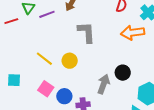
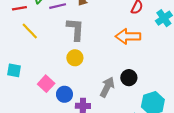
gray L-shape: (86, 32) -> (75, 29), moved
orange arrow: (133, 33) -> (128, 36), moved
yellow line: (44, 59) -> (30, 31), moved

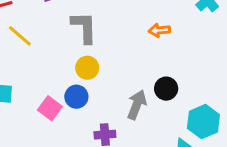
orange arrow: (128, 36) -> (159, 30), size x0.6
blue circle: (64, 94) -> (76, 97), moved

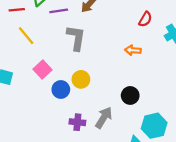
yellow circle: (87, 68) -> (81, 79), moved
gray arrow: (137, 105) -> (104, 118), moved
pink square: (50, 108) -> (43, 69), moved

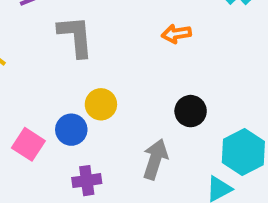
pink square: (43, 69) -> (28, 144), moved
purple cross: (77, 122) -> (87, 181), moved

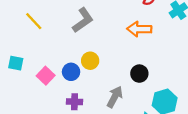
orange arrow: (176, 34) -> (139, 29), size x1.5
gray L-shape: (76, 36) -> (83, 20), turned 50

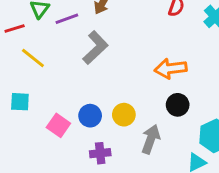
orange arrow: (139, 29) -> (171, 69), moved
yellow circle: (90, 61) -> (124, 115), moved
cyan square: (16, 63) -> (20, 102), moved

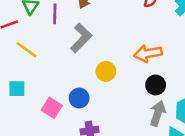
purple line: (67, 19) -> (55, 14), turned -66
yellow circle: (124, 115) -> (106, 71), moved
gray arrow: (151, 139) -> (158, 113), moved

